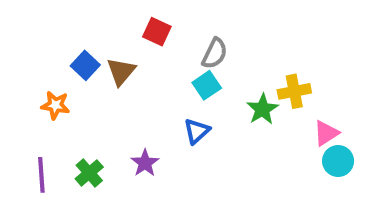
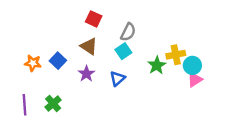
blue square: (85, 65) -> (58, 61), moved
brown triangle: (121, 71) -> (89, 46), moved, turned -36
cyan circle: (338, 161) -> (192, 65), moved
purple star: (145, 163) -> (86, 74), moved

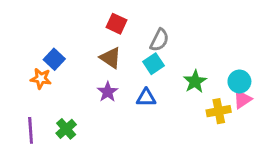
yellow cross: (176, 55) -> (219, 111), moved
blue square: (58, 61) -> (54, 59), moved
blue triangle: (117, 79) -> (146, 98), turned 42

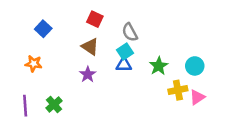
gray semicircle: (159, 40) -> (130, 32), turned 126
blue square: (54, 59) -> (43, 29), moved
blue triangle: (146, 98) -> (124, 65), moved
pink triangle: (242, 99) -> (197, 97), moved

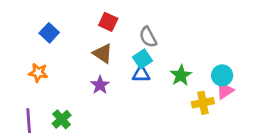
pink triangle: (197, 97) -> (225, 90), moved

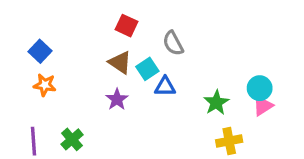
blue square: (49, 33) -> (40, 51), moved
cyan square: (143, 59) -> (147, 69), moved
green star: (181, 75) -> (216, 103), moved
yellow cross: (203, 103) -> (229, 141), moved

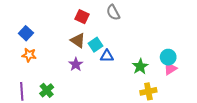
gray semicircle: (173, 43) -> (113, 12), moved

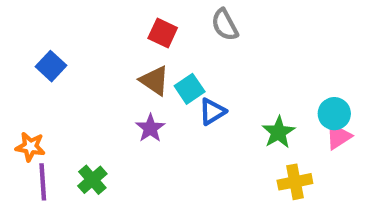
orange star: (29, 55) -> (30, 147), moved
blue triangle: (107, 56) -> (212, 112), turned -32

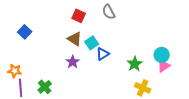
yellow cross: (295, 182) -> (143, 88), turned 35

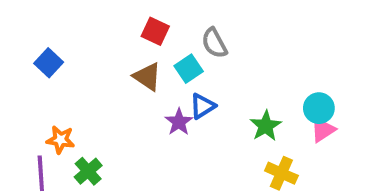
gray semicircle: (109, 12) -> (214, 43), moved
cyan square: (92, 43) -> (189, 69), moved
purple star: (73, 62) -> (179, 122), moved
orange star: (15, 71) -> (61, 140), moved

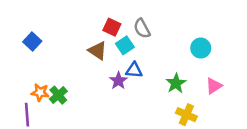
red square: (155, 31) -> (112, 27), moved
blue triangle: (203, 106) -> (134, 70), turned 36
cyan circle: (319, 108) -> (201, 48), moved
green cross: (88, 171) -> (58, 95), moved

